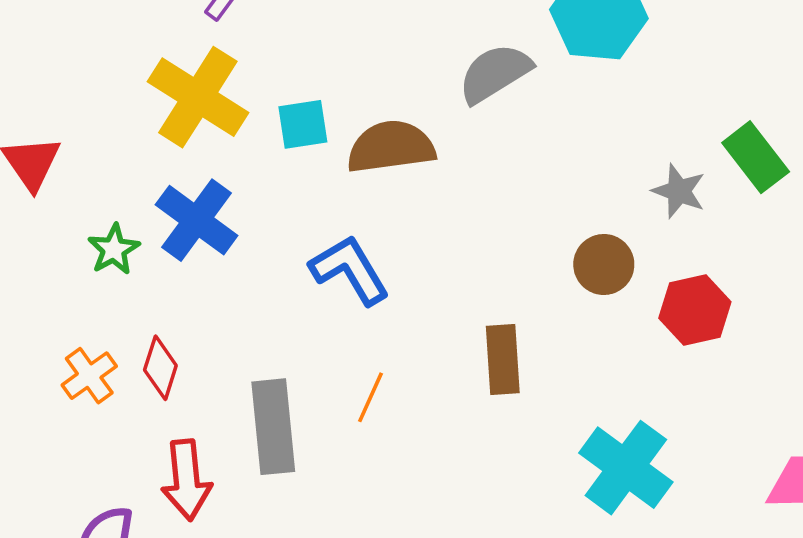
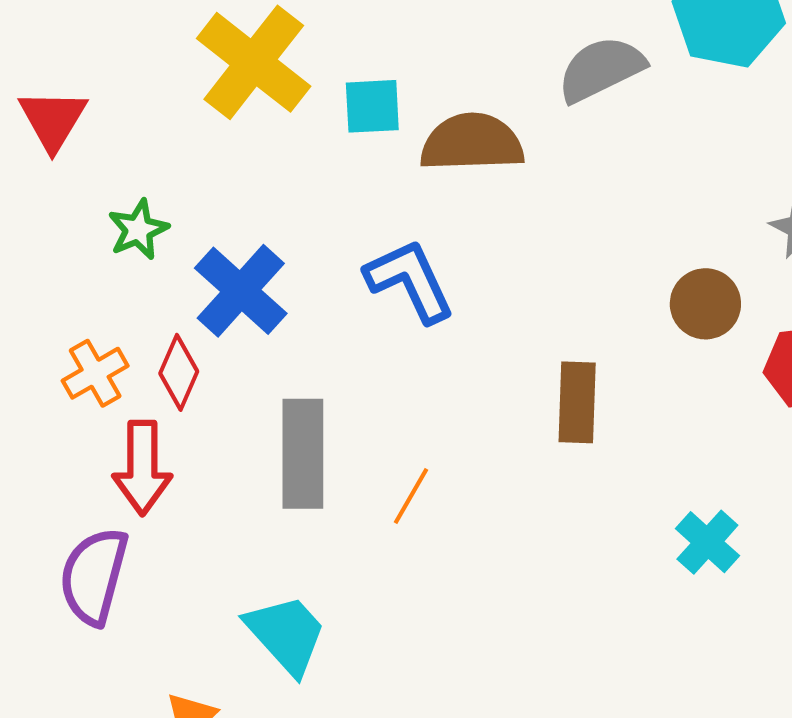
blue cross: (197, 220) -> (241, 291), moved
orange line: (371, 397) -> (411, 496), moved
cyan cross: (626, 468) -> (707, 542), size x0.6
red arrow: (186, 480) -> (142, 468), moved

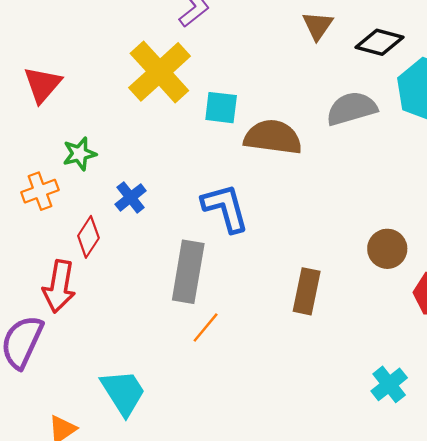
blue cross: (241, 291) -> (131, 197), size x0.6
orange cross: (95, 373) -> (40, 191), moved
gray rectangle: (303, 454) -> (188, 272), moved
cyan cross: (707, 542) -> (389, 384), moved

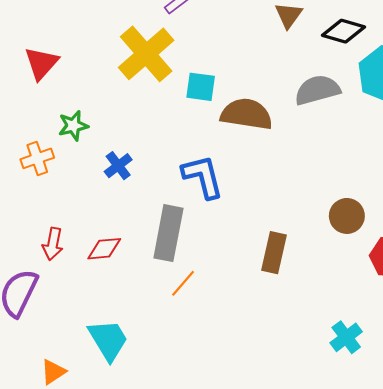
red diamond: (88, 237) -> (104, 249), moved, turned 51
red arrow: (59, 286) -> (53, 244), size x0.7

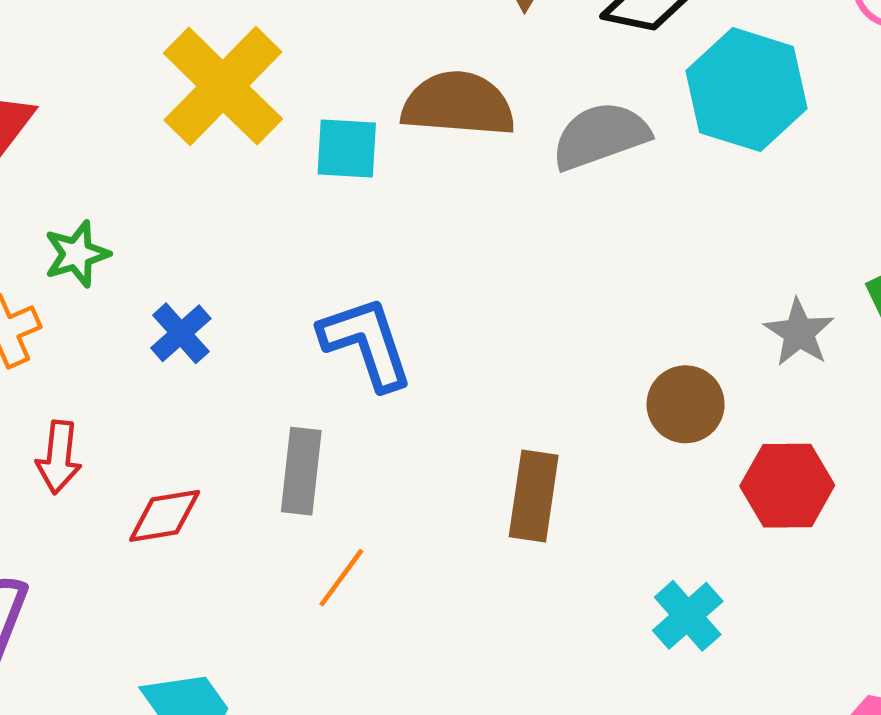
brown semicircle: (247, 114) -> (458, 104), moved
gray rectangle: (168, 233) -> (301, 471), size x0.7
red arrow: (53, 244) -> (59, 457), moved
cyan cross: (346, 337) -> (688, 616), moved

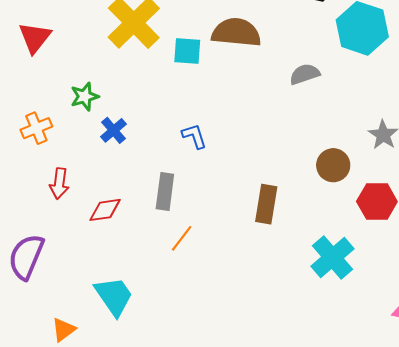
gray semicircle: (601, 136) -> (305, 74), moved, size x0.7
green star: (77, 254) -> (85, 97), moved
blue L-shape: (366, 343) -> (194, 136), size x0.6
cyan cross: (688, 616) -> (333, 258), size x1.4

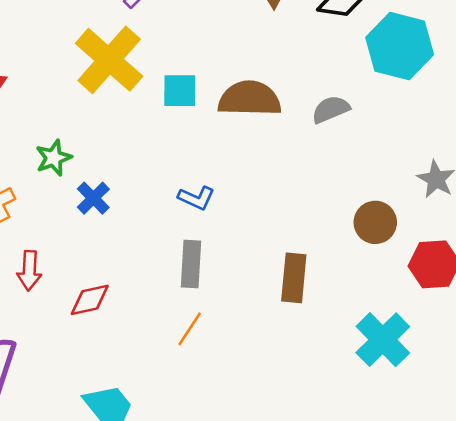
brown semicircle: (236, 33) -> (250, 99), moved
blue L-shape: (194, 136) -> (196, 198), turned 136
gray rectangle: (165, 192) -> (191, 264), moved

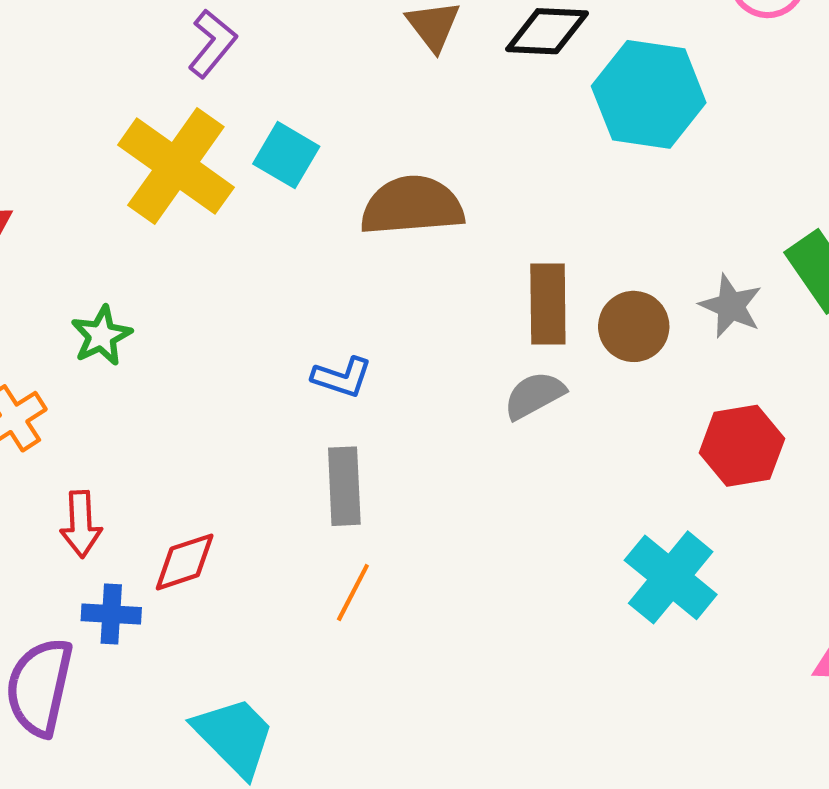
cyan square: (180, 91) -> (286, 155), moved, turned 36
gray semicircle: (331, 109) -> (534, 395), moved
blue cross: (93, 198) -> (111, 614), moved, turned -36
brown circle: (375, 222) -> (634, 326), moved
brown rectangle: (294, 278) -> (548, 304), moved

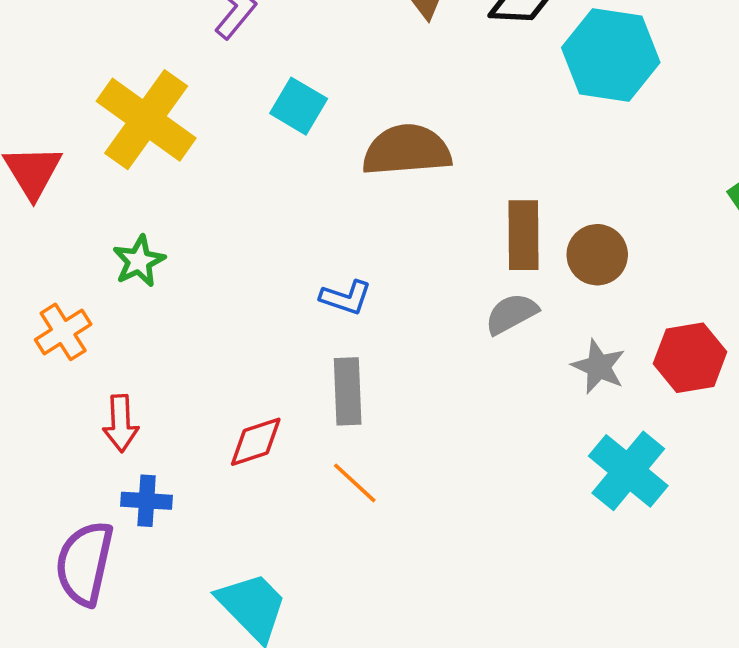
yellow cross: (176, 166) -> (146, 120), moved
gray star: (731, 306) -> (599, 367), moved
red diamond: (185, 562) -> (256, 442), moved
orange line: (353, 592) -> (355, 483), turned -75

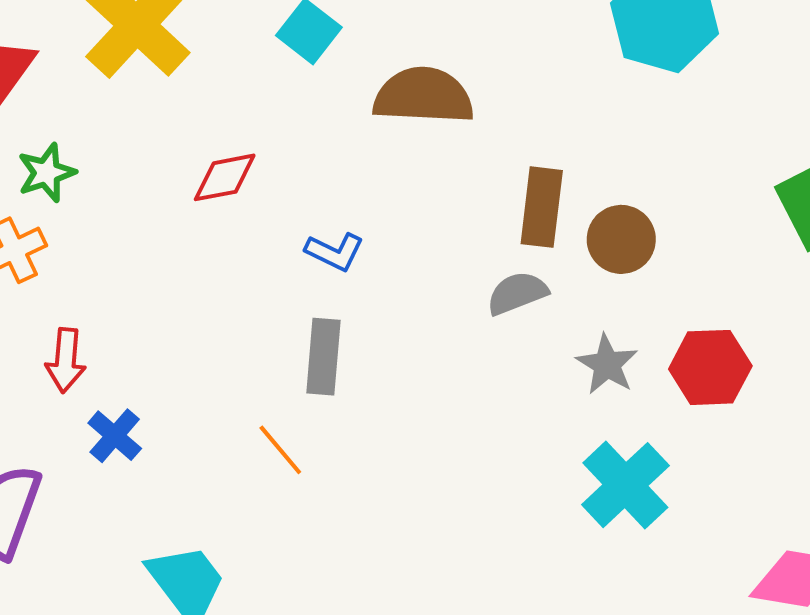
green star: (139, 261) -> (46, 173), moved
red diamond: (256, 442) -> (225, 177), moved
orange line: (355, 483) -> (280, 450), moved
blue cross: (147, 501) -> (115, 436), moved, turned 30

